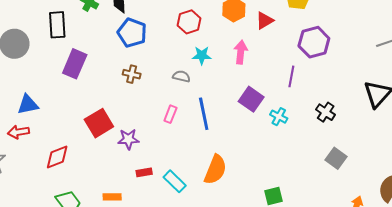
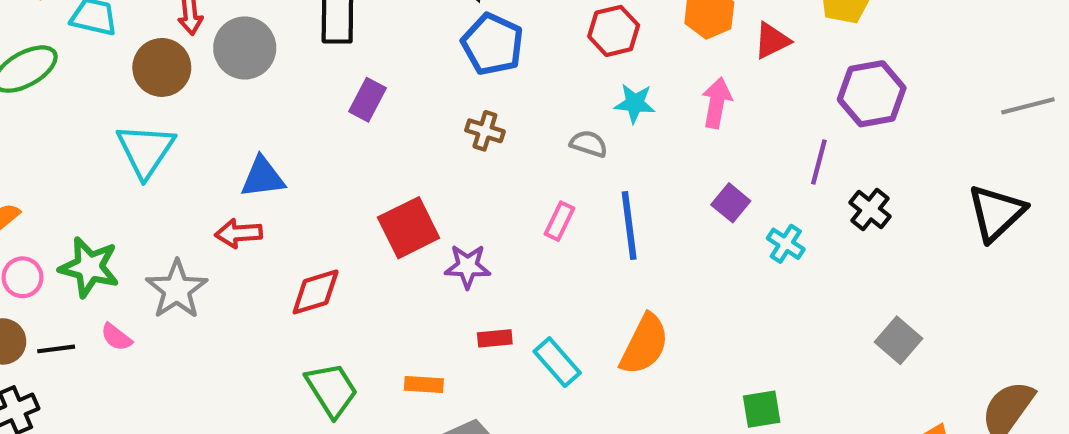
purple rectangle: (75, 64) -> (368, 100), size x0.7
purple square: (251, 99) -> (731, 203), size x0.7
black cross: (326, 112) -> (870, 210), moved

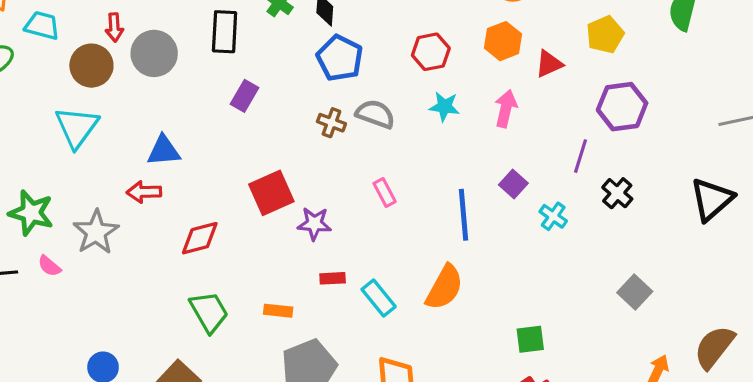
gray semicircle: (589, 144) -> (375, 114), moved, size x1.4
pink rectangle: (560, 221) -> (385, 193), turned -56
blue line: (629, 226) -> (464, 215), moved

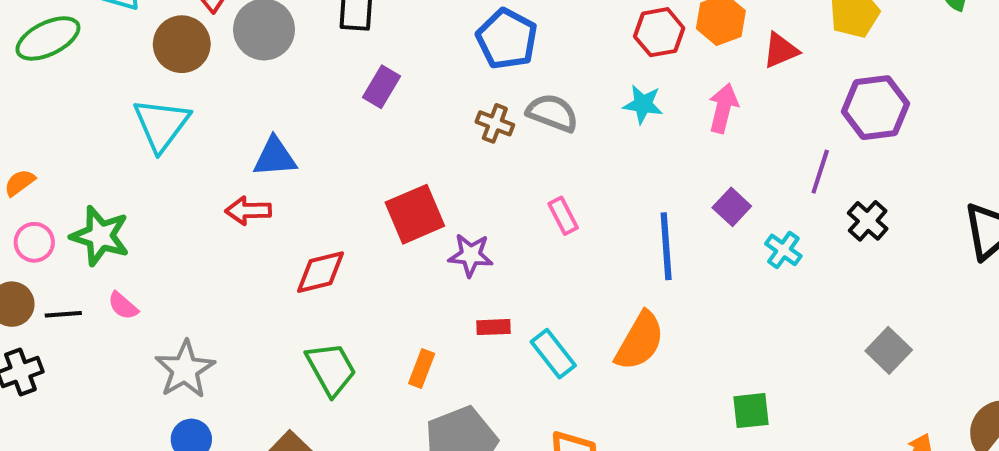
red hexagon: (431, 52) -> (659, 32), moved
gray star: (96, 232) -> (185, 369), moved
orange rectangle: (278, 311) -> (422, 369), turned -76

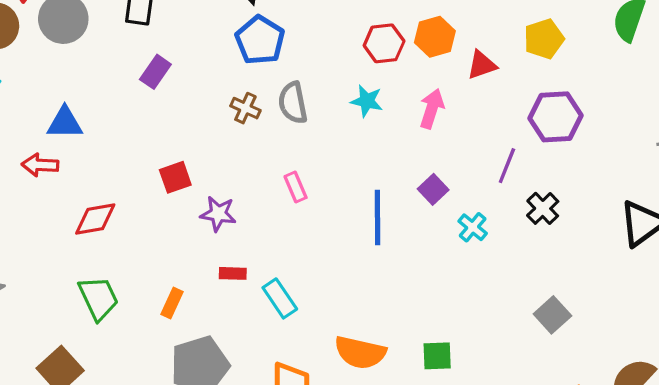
gray semicircle: (552, 113) -> (293, 103), turned -126
red square: (415, 214) -> (175, 177), size x0.7
orange semicircle: (640, 341) -> (360, 352), moved, turned 69

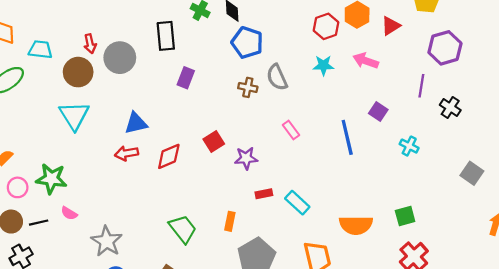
pink arrow: (432, 109) -> (366, 61), turned -75
red diamond: (95, 219) -> (169, 156), moved
cyan cross: (473, 227) -> (409, 146), moved

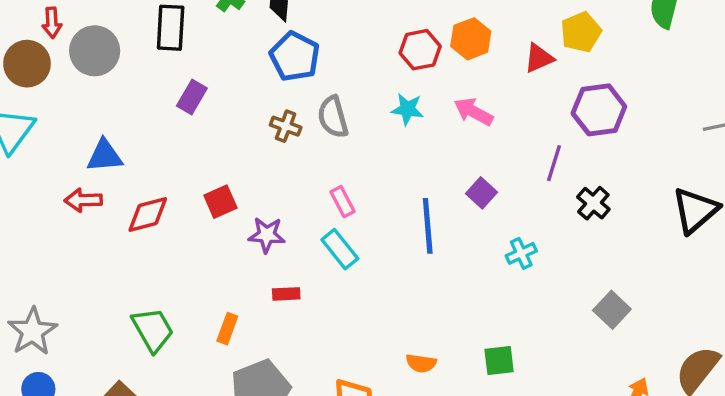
red triangle: (391, 26) -> (539, 58), moved
cyan cross: (409, 146) -> (521, 253), turned 30
cyan rectangle: (297, 203) -> (340, 249), moved
orange semicircle: (356, 225) -> (421, 363), size x0.6

